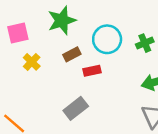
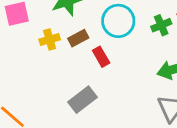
yellow cross: (32, 62) -> (50, 40), moved, turned 30
red rectangle: (92, 71) -> (101, 57), turned 72

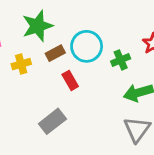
green cross: (161, 25) -> (121, 60), moved
brown rectangle: (78, 38) -> (55, 53), moved

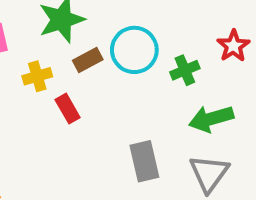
red rectangle: (70, 80) -> (68, 109), moved
gray rectangle: (52, 121) -> (144, 161), moved, turned -65

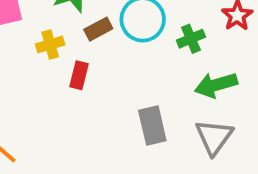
red rectangle: (68, 109) -> (79, 75), turned 44

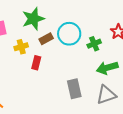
gray triangle: (214, 137) -> (106, 95), turned 35

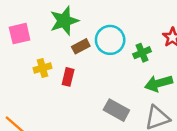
yellow cross: (21, 47) -> (42, 68), moved
gray rectangle: (74, 89) -> (116, 110), turned -48

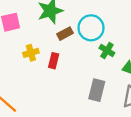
green cross: (142, 53) -> (107, 51), moved, turned -35
gray rectangle: (116, 110) -> (97, 90), turned 75

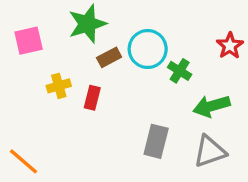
green cross: (107, 51) -> (180, 71), moved

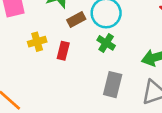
green cross: (180, 71) -> (106, 43), moved

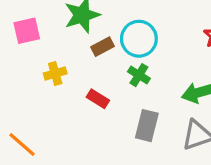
red rectangle: (63, 51) -> (98, 99), moved, turned -72

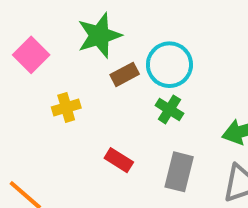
pink square: (27, 31) -> (31, 55), turned -32
red rectangle: (98, 99) -> (119, 160), moved

